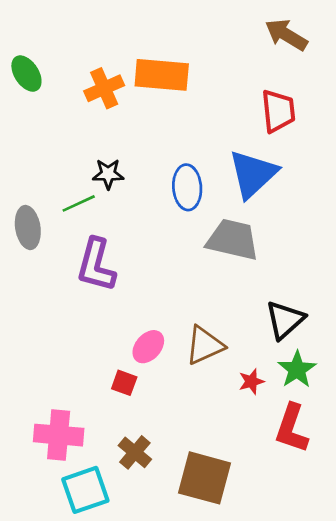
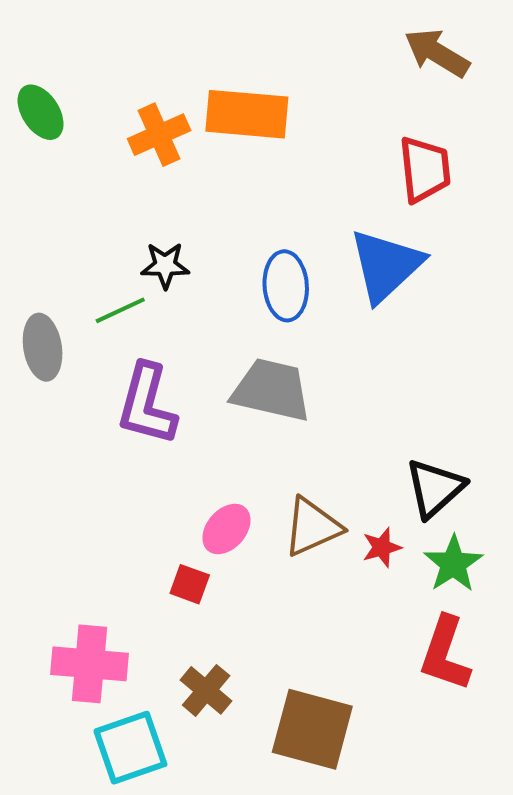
gray trapezoid: (233, 240) -> (271, 390), moved
red star: (251, 381) -> (382, 547), moved

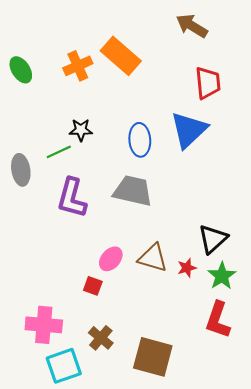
brown arrow: (437, 53) -> (192, 26), moved
green ellipse: (41, 112) -> (21, 70), moved
orange rectangle: (247, 114) -> (121, 56), turned 36
brown triangle: (312, 527) -> (153, 258), turned 40

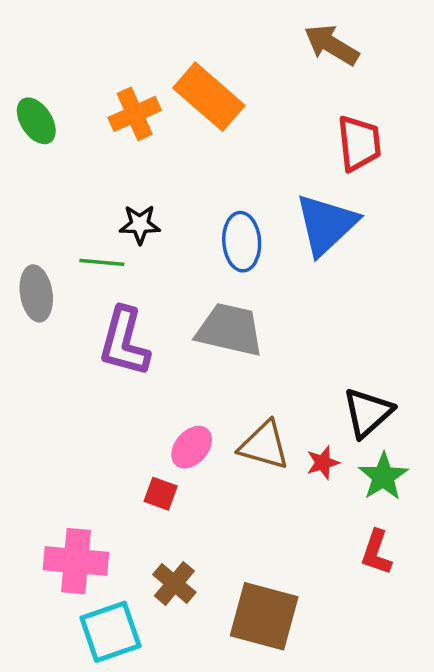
green line: (59, 152) -> (102, 262), turned 30
red L-shape: (218, 320) -> (376, 552), size x0.7

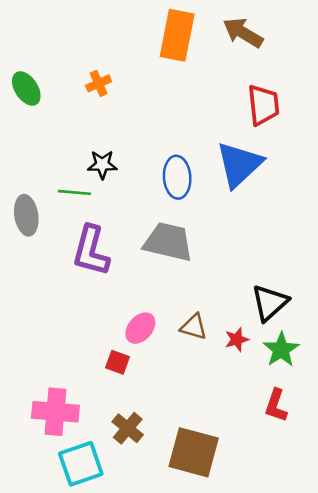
orange rectangle: (209, 97) -> (177, 35), moved, turned 60
orange cross: (135, 114) -> (99, 83), size x0.7
brown triangle: (264, 445) -> (194, 327), size x0.7

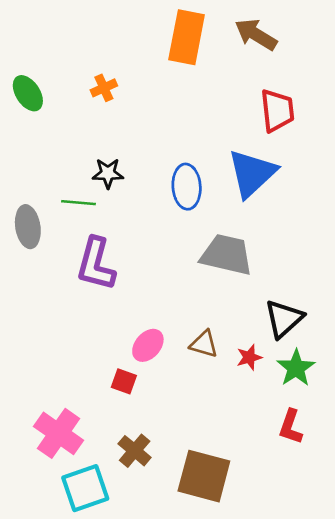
gray trapezoid: (168, 242) -> (227, 255), moved
pink cross: (55, 412) -> (59, 433), turned 30

